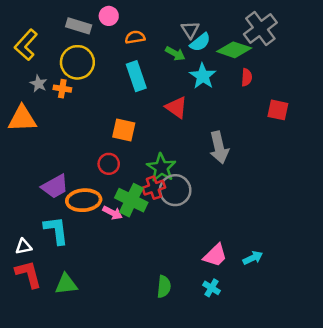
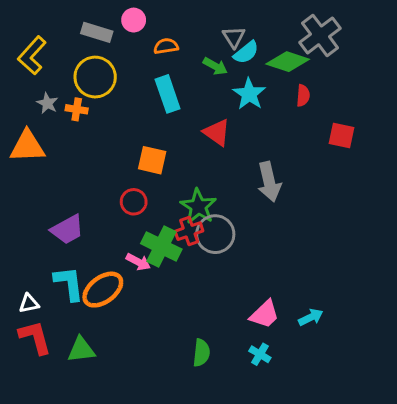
orange ellipse: (84, 200) -> (103, 290), moved, turned -32

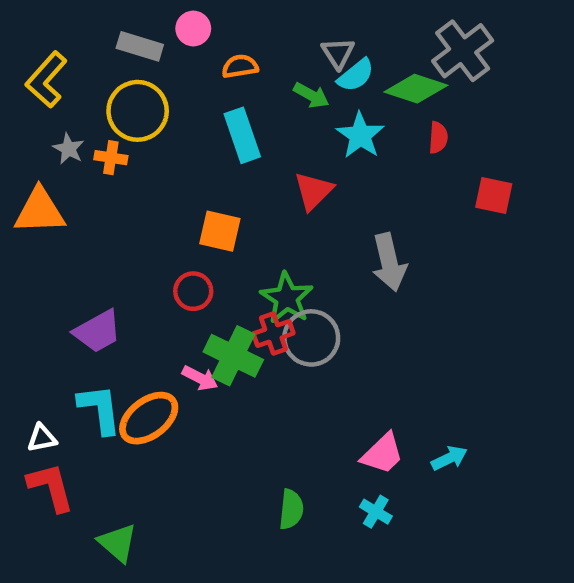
red triangle: (217, 132) -> (313, 191), turned 40
green triangle: (81, 350) -> (118, 543), moved, turned 48

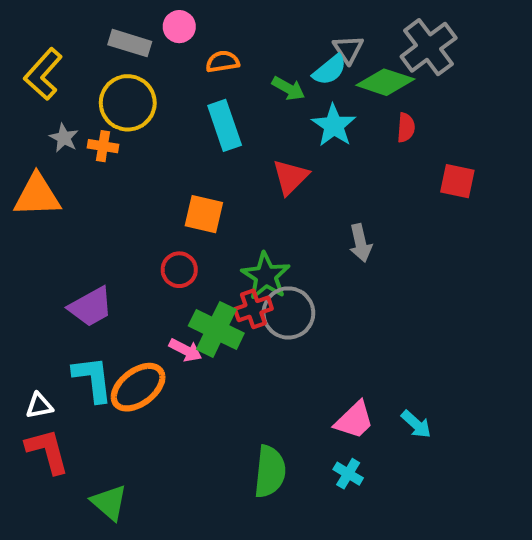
gray triangle: (338, 53) -> (348, 49), moved
gray arrow: (389, 262) -> (361, 243), size x0.7
cyan arrow: (449, 458) -> (416, 424), turned 68
green semicircle: (291, 509) -> (270, 472), size x1.4

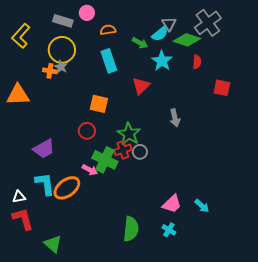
gray star: (64, 138) -> (61, 67), moved
gray circle: (288, 313) -> (140, 152), size x0.6

